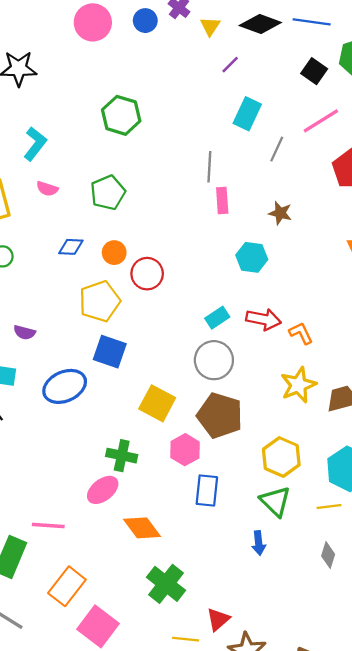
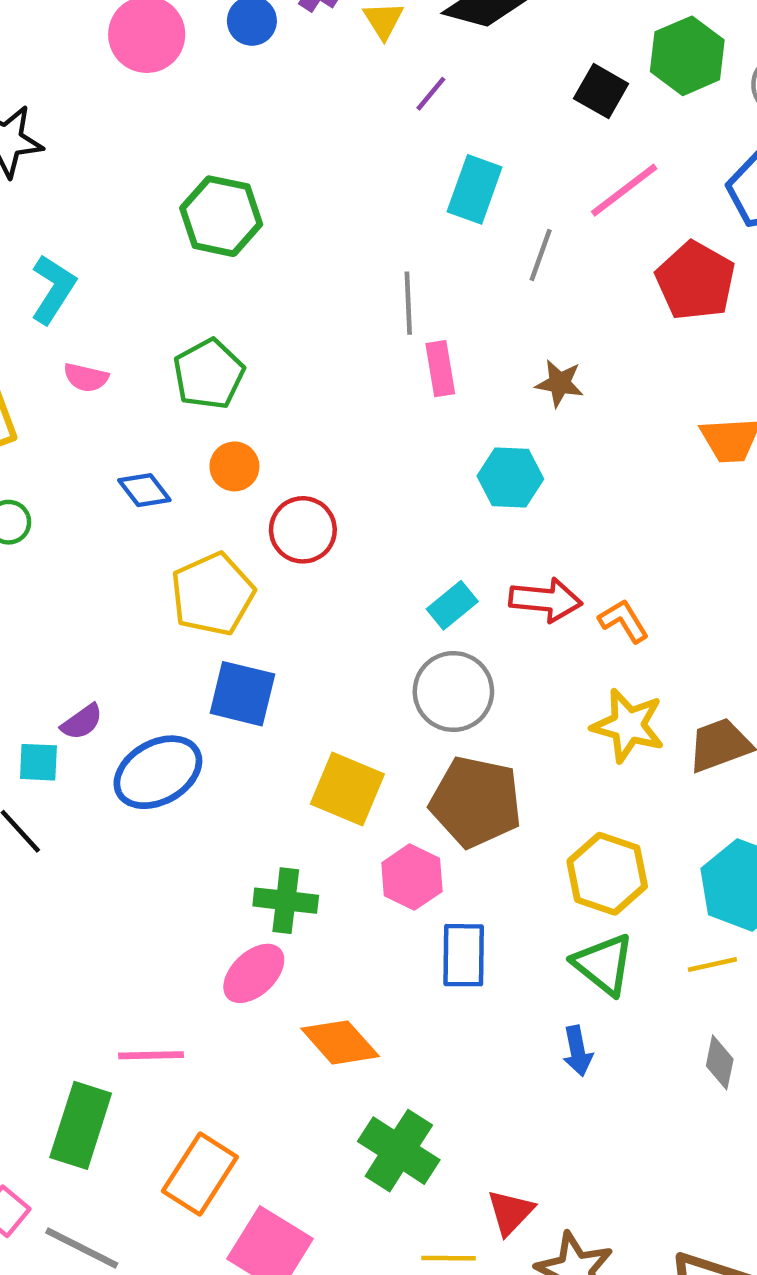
blue diamond: (71, 247) -> (144, 490), turned 55
orange circle: (114, 253) -> (234, 466), moved
purple semicircle: (24, 332) -> (82, 722), moved, turned -45
yellow star: (298, 385) -> (628, 725), turned -30

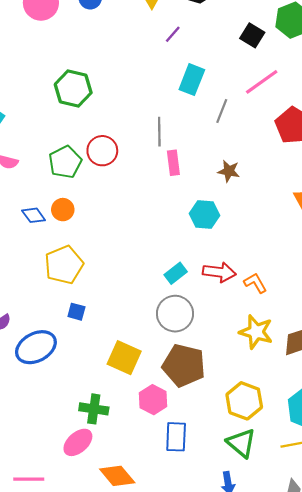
orange circle: (234, 466) -> (63, 210), moved
red circle: (303, 530) -> (102, 151), moved
blue square: (242, 694) -> (76, 312), size x0.6

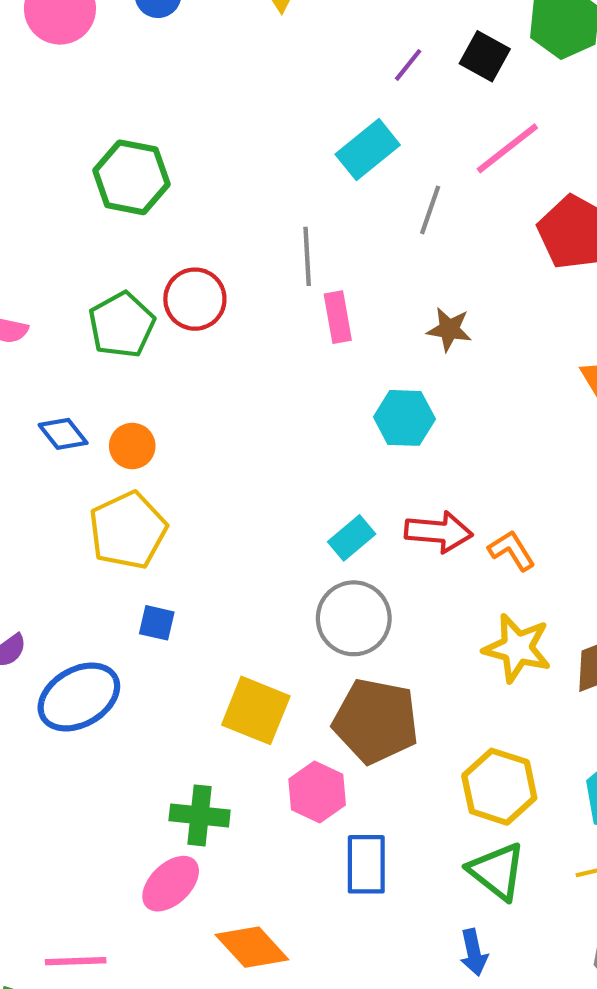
purple line: (173, 34) -> (408, 65), moved
cyan rectangle: (192, 80) -> (368, 150), turned 32
orange circle: (63, 210) -> (132, 446), moved

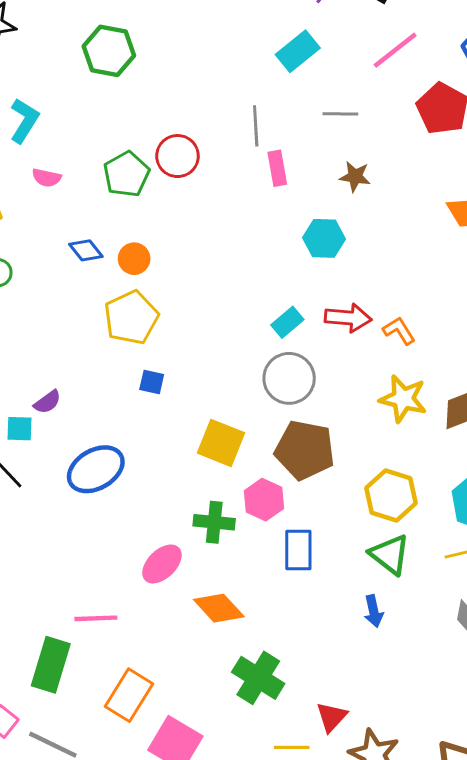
green hexagon: (131, 177) -> (109, 51), moved
gray line: (430, 210) -> (340, 114), moved, turned 72
blue ellipse: (79, 697) -> (96, 469), moved
green cross: (200, 815) -> (214, 522), moved

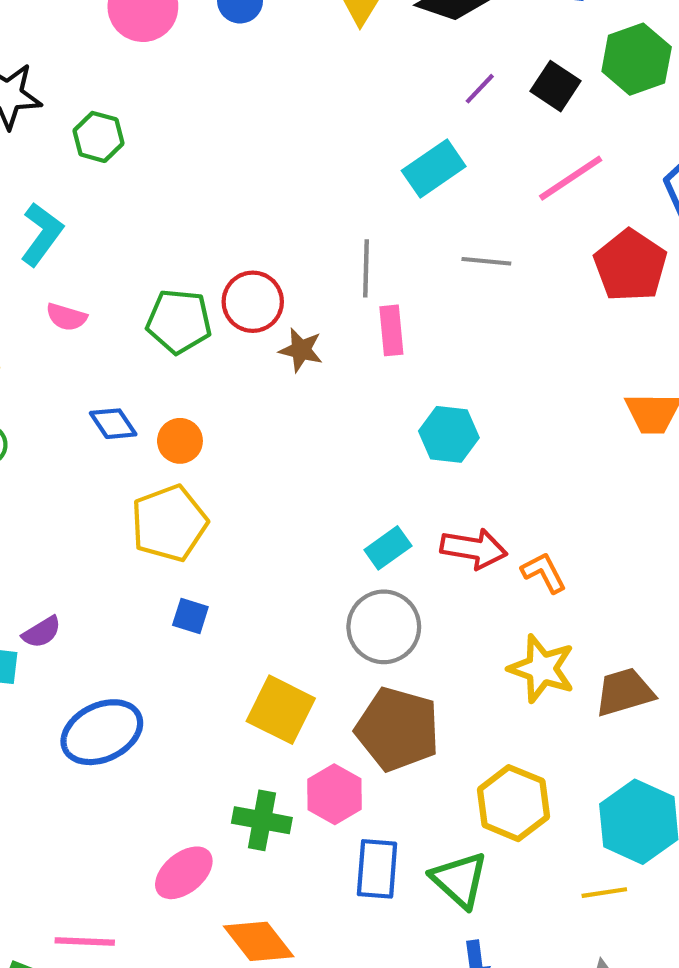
green hexagon: (109, 51) -> (99, 137), moved, size x0.7
green pentagon: (126, 174) -> (179, 321), turned 30
brown star: (355, 177) -> (301, 350), moved
green triangle: (390, 554) -> (459, 880), moved

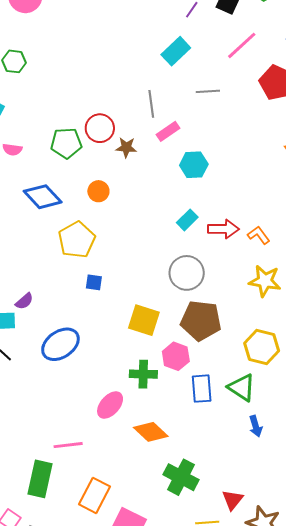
pink rectangle: (391, 330) -> (168, 131), turned 70
blue diamond: (113, 424) -> (43, 197), size x1.6
cyan hexagon: (449, 434) -> (194, 165), moved
orange circle: (180, 441) -> (98, 191), moved
cyan rectangle: (388, 548) -> (187, 220), moved

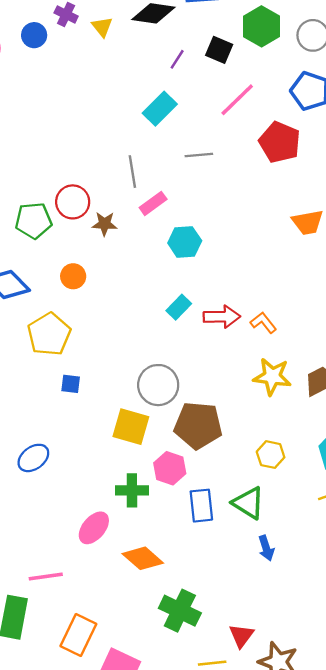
gray circle: (187, 273) -> (158, 385), moved
blue ellipse: (60, 344) -> (33, 458), size x0.7
yellow hexagon: (262, 347) -> (271, 455), size x0.7

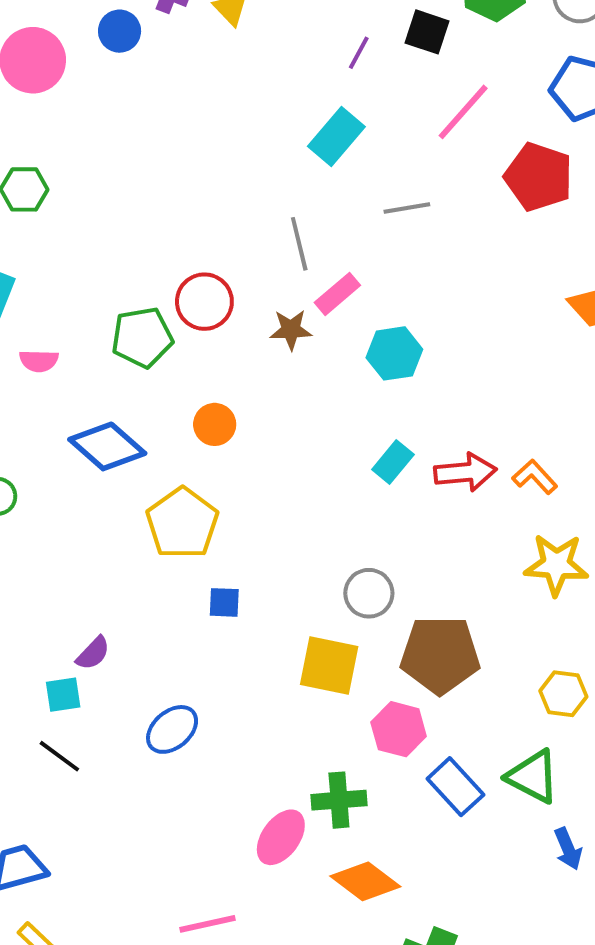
brown star: (105, 224) -> (291, 330), moved
gray circle: (158, 385) -> (369, 593), size x0.7
green cross: (132, 490) -> (339, 800), moved
blue rectangle: (201, 506) -> (455, 787), turned -32

